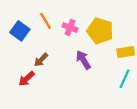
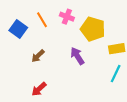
pink cross: (70, 28) -> (67, 17), moved
red arrow: (27, 79) -> (39, 89), moved

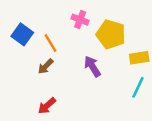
orange line: (42, 20) -> (51, 43), moved

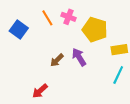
orange line: (51, 43) -> (47, 18), moved
brown arrow: (46, 66) -> (57, 60), moved

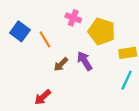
orange line: (47, 18) -> (45, 39), moved

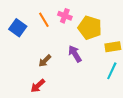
orange line: (45, 39) -> (44, 20), moved
brown arrow: (61, 64) -> (45, 61), moved

